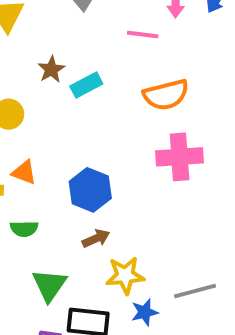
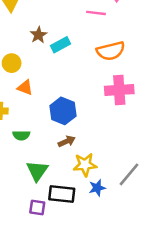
orange triangle: (24, 172) -> (25, 88), moved
gray line: (195, 291) -> (129, 174), turned -35

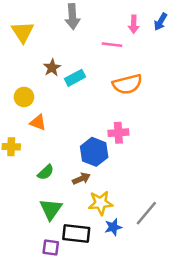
pink cross: (119, 90) -> (118, 133), moved, size x0.7
blue hexagon: (63, 111) -> (94, 152), moved
green semicircle: (21, 135) -> (46, 172), moved, turned -42

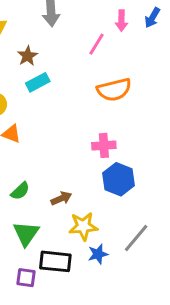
pink line: (112, 45) -> (97, 44), turned -66
brown star: (52, 68) -> (28, 56), moved
cyan rectangle: (75, 78) -> (38, 82), moved
blue hexagon: (94, 152) -> (119, 179), moved

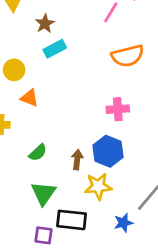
blue hexagon: (119, 179) -> (108, 151), moved
brown arrow: (61, 198) -> (77, 160), turned -60
blue star: (98, 254) -> (123, 223), moved

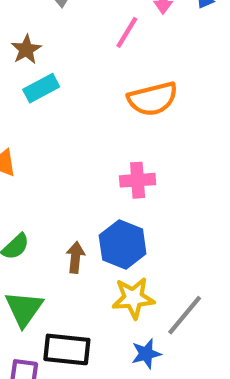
yellow star: (98, 186) -> (133, 298), moved

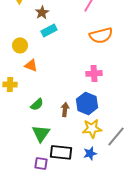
blue star: (146, 354) -> (90, 153), moved

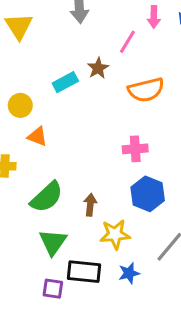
brown star: (42, 12) -> (98, 68), moved
blue hexagon: (87, 103) -> (148, 194), moved
green semicircle: (37, 104) -> (47, 197), size x1.6
yellow star: (92, 128) -> (115, 234), moved

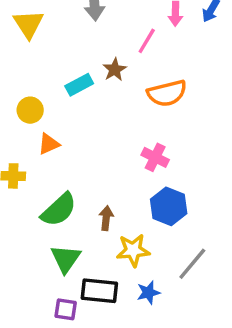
orange triangle: (37, 136) -> (49, 144), turned -45
pink cross: (135, 149) -> (155, 157), turned 30

